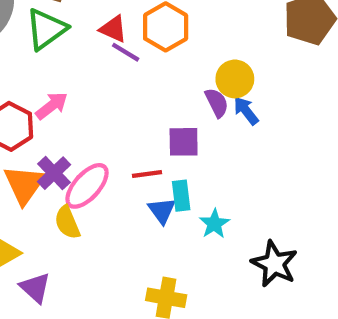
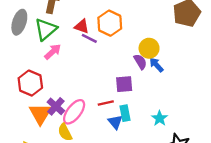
pink arrow: (52, 106) -> (53, 52), moved
cyan star: (214, 224) -> (160, 118), moved

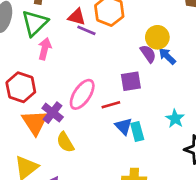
pink arrow: (53, 52) -> (45, 49), turned -30
pink ellipse: (74, 112) -> (82, 94), moved
cyan rectangle: (125, 113) -> (137, 131), moved

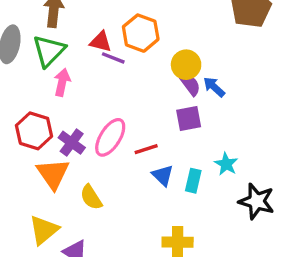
yellow circle: (157, 37) -> (186, 65), moved
purple square: (131, 81) -> (189, 118), moved
purple cross: (53, 113) -> (72, 143), moved
cyan rectangle: (137, 131) -> (193, 181), moved, turned 30

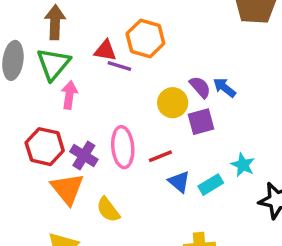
yellow circle: (186, 65) -> (173, 103), moved
pink ellipse: (110, 137) -> (123, 147), turned -33
cyan rectangle: (193, 181) -> (211, 185), turned 50

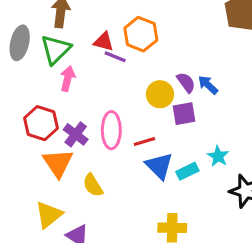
blue triangle: (179, 182) -> (159, 166), size x1.4

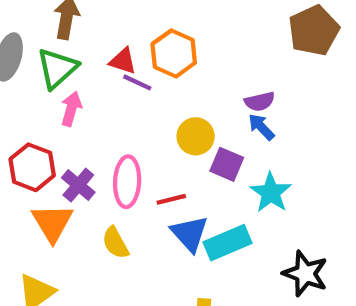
purple semicircle: (186, 82) -> (260, 101), moved, turned 110
purple square: (184, 114) -> (227, 164), turned 30
cyan star: (218, 156) -> (271, 193), moved, size x1.4
cyan rectangle: (187, 171) -> (228, 243), size x1.5
yellow semicircle: (93, 185) -> (115, 243), moved

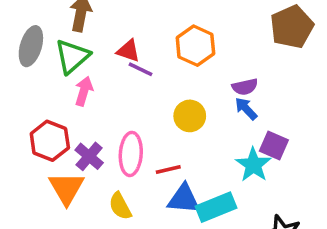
orange hexagon: (174, 53) -> (195, 46), moved
purple square: (227, 164) -> (274, 146), moved
blue triangle: (190, 234) -> (184, 199), turned -44

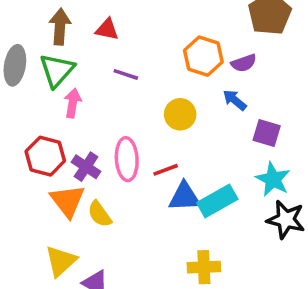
orange hexagon: (195, 46) -> (203, 56), moved
red triangle: (128, 51) -> (107, 29), moved
purple semicircle: (245, 87) -> (244, 63), moved
cyan star: (253, 165) -> (273, 179), moved
yellow semicircle: (120, 206) -> (100, 214), moved

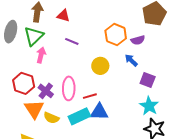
cyan rectangle: (217, 201) -> (79, 116), moved
yellow semicircle: (100, 214) -> (51, 118), turned -35

